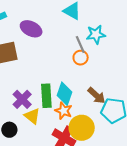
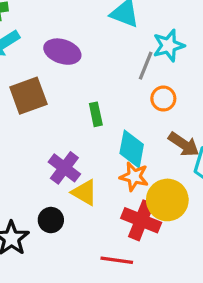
gray line: (80, 45) -> (146, 66), turned 54
orange circle: (81, 58) -> (163, 99), moved
green rectangle: (46, 96) -> (96, 114), moved, size x0.6

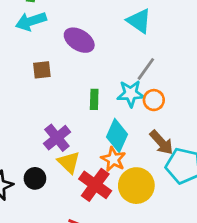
cyan star: (169, 46) -> (131, 94), moved
brown square: (28, 96) -> (42, 70), size x0.6
red cross: (141, 220) -> (95, 185), moved

